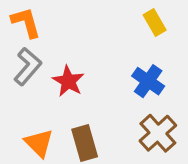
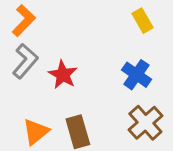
orange L-shape: (26, 22) -> (24, 21), turned 60
orange triangle: (39, 143) -> (36, 132), turned 36

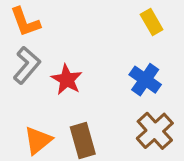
orange L-shape: (24, 21) -> (25, 22), turned 116

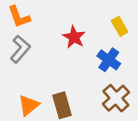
yellow rectangle: (152, 22) -> (120, 26), moved
red star: (67, 80) -> (74, 37), moved

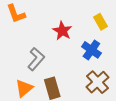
gray L-shape: (20, 49) -> (36, 59), moved

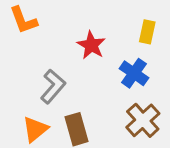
yellow rectangle: (100, 22) -> (147, 32), turned 42

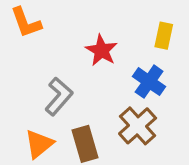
brown cross: (143, 120) -> (138, 126), moved

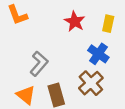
red star: (101, 50) -> (75, 21), moved
orange triangle: (39, 144) -> (26, 95), turned -42

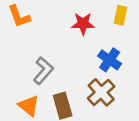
red star: (75, 21) -> (83, 24), turned -30
yellow rectangle: (108, 24) -> (120, 15), moved

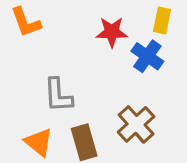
blue cross: (110, 60) -> (147, 56), moved
gray L-shape: (43, 71) -> (58, 95), turned 136

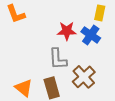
red star: (112, 32) -> (67, 31), moved
gray L-shape: (58, 95) -> (58, 59), moved

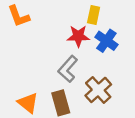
yellow rectangle: (100, 13) -> (94, 15), moved
gray L-shape: (58, 59) -> (68, 69), turned 45

